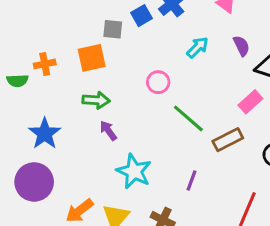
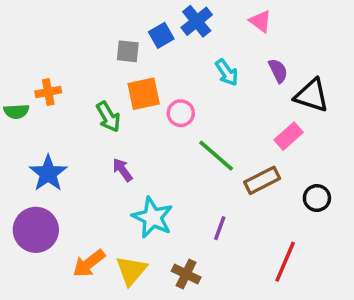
cyan arrow: (198, 47) -> (227, 72), turned 100
orange square: (92, 58) -> (144, 94), moved
green arrow: (96, 100) -> (108, 117), moved, turned 56

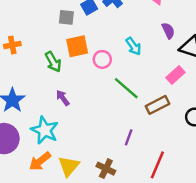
cyan arrow: (227, 72) -> (133, 46), moved
cyan star: (152, 217) -> (45, 130), moved
red line: (285, 262) -> (157, 165), moved

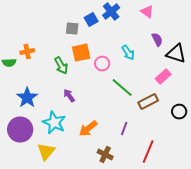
orange arrow: (40, 161) -> (88, 129), moved
yellow triangle: (69, 166) -> (46, 152), moved

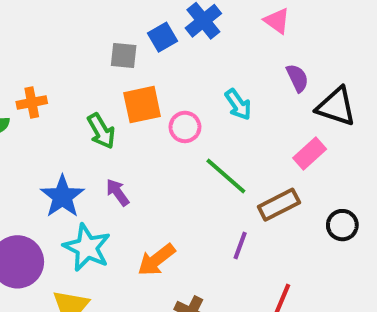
blue star: (27, 98) -> (62, 196), moved
purple line: (124, 129) -> (240, 245), moved

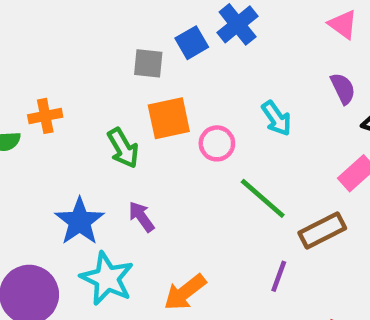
pink triangle: (277, 21) -> (343, 24), moved

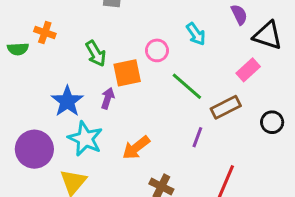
orange cross: (45, 116) -> (45, 33), turned 30
orange square: (169, 118) -> (127, 73), moved
purple arrow: (141, 217) -> (108, 98), turned 54

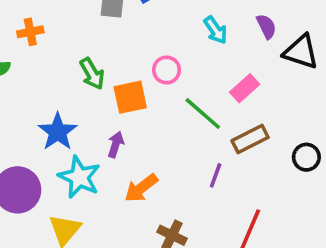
orange cross: (45, 33) -> (30, 32), moved, turned -30
cyan arrow: (196, 34) -> (216, 30), moved
pink rectangle: (248, 70) -> (245, 88), moved
purple arrow: (108, 98) -> (116, 144), moved

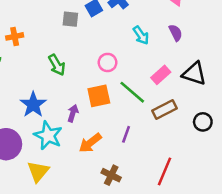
black triangle: (301, 52) -> (194, 74), moved
orange square: (130, 97) -> (99, 96), moved
purple line: (216, 175) -> (126, 134), moved

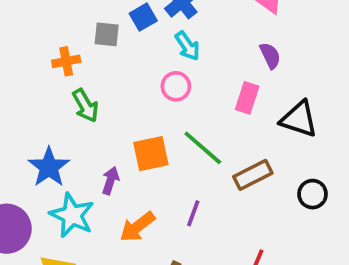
cyan arrow: (141, 35) -> (187, 46), moved
orange cross: (15, 36) -> (66, 61), moved
pink circle: (107, 62) -> (176, 86), moved
pink rectangle: (161, 75) -> (247, 98), moved, turned -30

